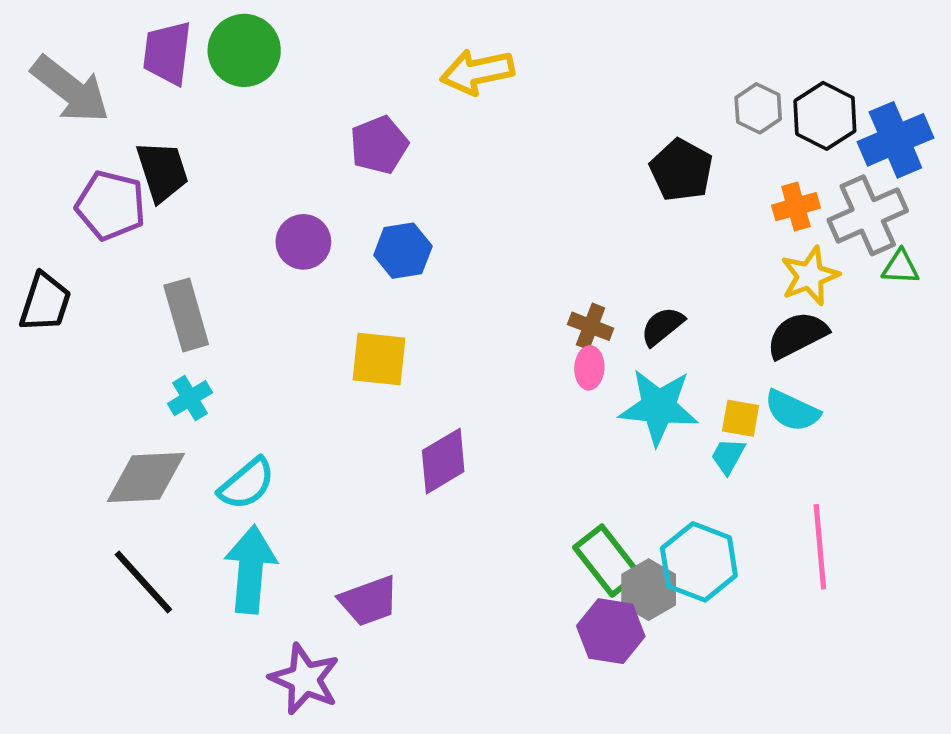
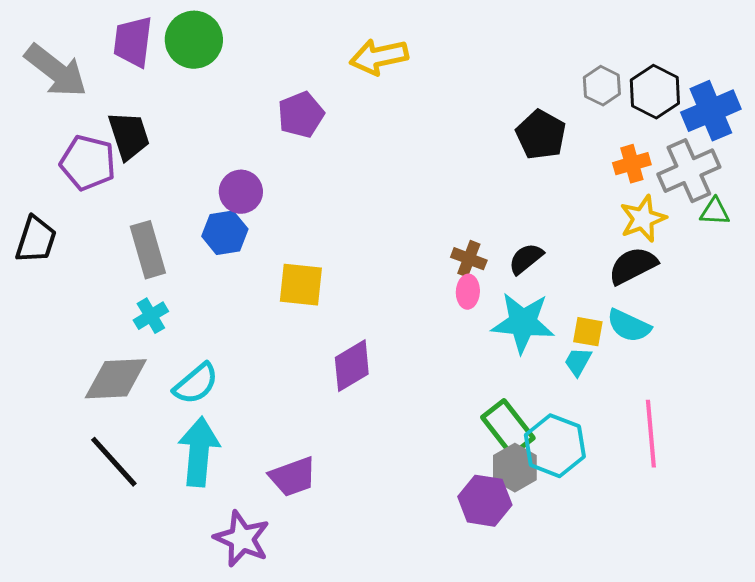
blue hexagon: (403, 251) -> (225, 233), moved
green rectangle: (607, 561) -> (508, 428), moved

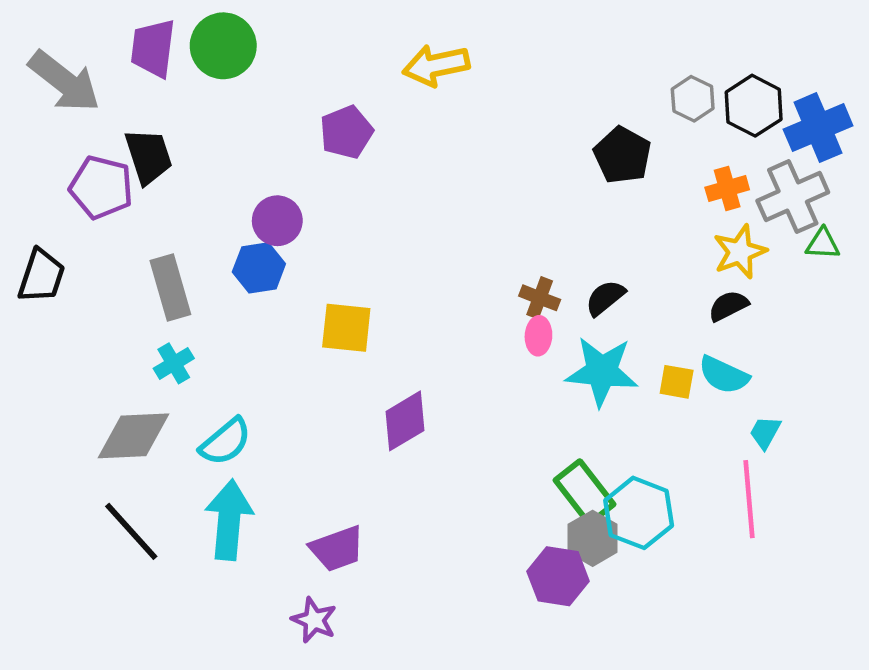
black semicircle: (633, 266) -> (728, 306), size x0.7
cyan trapezoid: (578, 362) -> (765, 432), moved
purple star: (242, 539) -> (314, 620), moved, size x0.7

